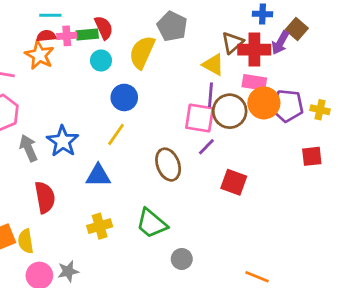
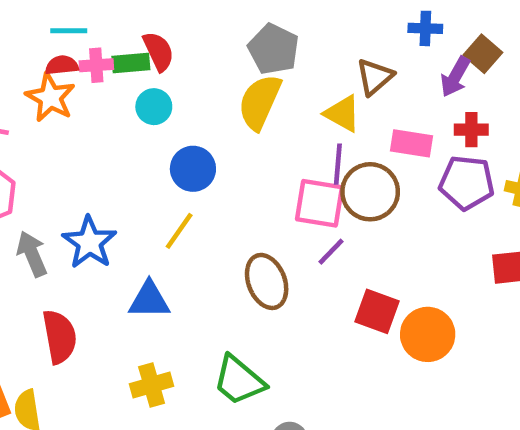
red cross: (254, 50) -> (471, 130), moved, size x0.6
yellow semicircle: (142, 52) -> (260, 102), moved
orange circle: (264, 103) -> (428, 334), moved

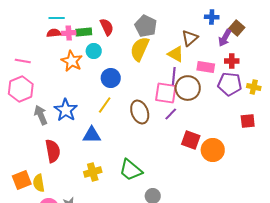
red semicircle: (158, 51) -> (107, 27), moved
orange star: (50, 97) -> (72, 61), moved
brown ellipse: (267, 281) -> (140, 112), moved

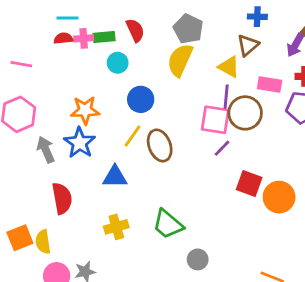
blue cross: (212, 17) -> (257, 17), moved
pink line: (23, 61) -> (21, 64), moved
orange star: (72, 61) -> (85, 110), moved, turned -30
brown ellipse: (140, 112) -> (160, 146), moved

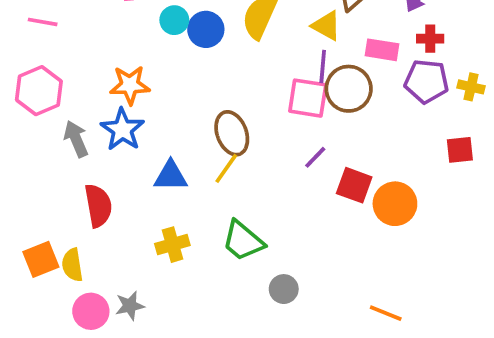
blue circle: (141, 99) -> (206, 29), moved
yellow line: (133, 136) -> (226, 168), moved
purple line: (222, 148) -> (315, 157), moved

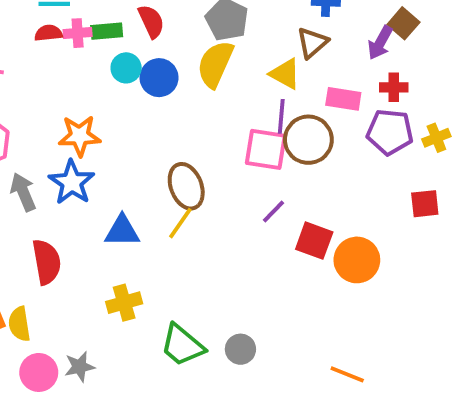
yellow cross: (471, 87) -> (436, 138), turned -35
green trapezoid: (243, 241) -> (182, 345), moved

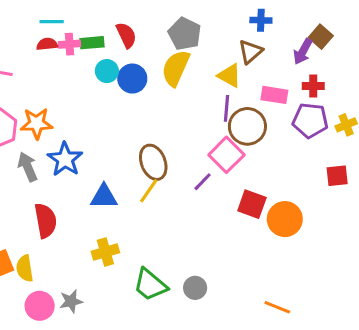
orange star: (79, 136) -> (37, 123), moved
pink square: (266, 149) -> (226, 155), moved, turned 36
purple line: (273, 211) -> (203, 182), moved

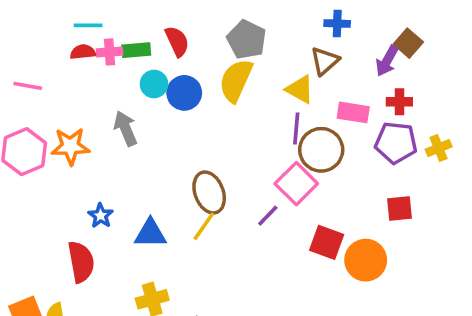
blue star: (65, 159) -> (101, 216), moved, size x0.6
gray arrow: (28, 167) -> (126, 128), moved
red square: (337, 176) -> (399, 209), moved

